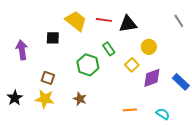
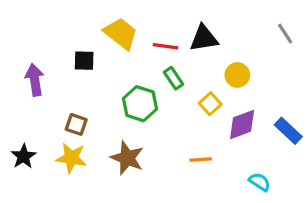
red line: (104, 20) -> (165, 46), moved
brown star: (80, 99) -> (127, 158), size x1.5
orange line: (130, 110) -> (201, 160), moved

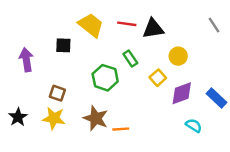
red line: (165, 46) -> (127, 24), moved
orange line: (201, 160) -> (121, 129), moved
cyan semicircle: (260, 182) -> (194, 125), moved

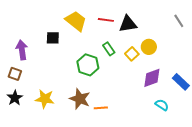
yellow square: (158, 78) -> (132, 54), moved
brown square: (57, 93) -> (15, 74), moved

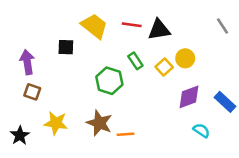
brown square: (15, 74) -> (32, 92), moved
black star: (15, 98) -> (20, 135), moved

